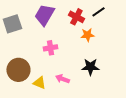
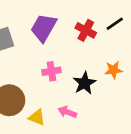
orange star: (87, 35) -> (113, 70), moved
black star: (90, 67) -> (84, 83), moved, turned -30

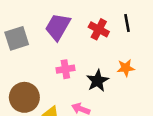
black line: (115, 24) -> (127, 23), turned -66

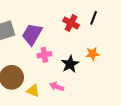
black line: (127, 23) -> (94, 18), turned 32
purple trapezoid: (58, 27) -> (32, 34), moved

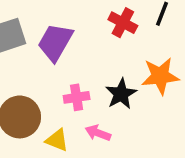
orange star: (93, 54) -> (160, 76), size x1.5
pink cross: (44, 55) -> (77, 97), moved

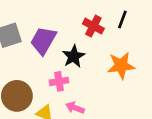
black star: (121, 94) -> (74, 56), moved

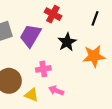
red cross: (93, 26) -> (53, 14), moved
black star: (74, 56) -> (67, 42), moved

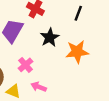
pink cross: (43, 69) -> (26, 65), turned -32

